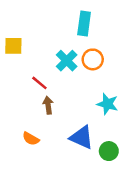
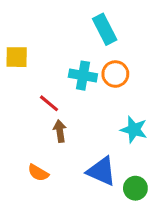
cyan rectangle: (84, 24) -> (105, 29), turned -35
cyan cross: (67, 61) -> (83, 76), turned -35

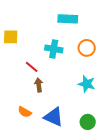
cyan rectangle: (105, 29) -> (68, 19), turned -60
orange circle: (115, 74) -> (87, 48), moved
blue triangle: (101, 171) -> (54, 117), moved

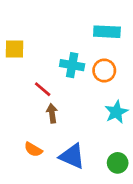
cyan rectangle: (68, 19) -> (107, 32), moved
orange circle: (87, 48) -> (104, 70), moved
cyan star: (87, 84) -> (116, 112), turned 30

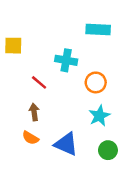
orange circle: (104, 70) -> (96, 82), moved
cyan star: (116, 112) -> (99, 116), moved
brown arrow: (52, 113) -> (34, 112), moved

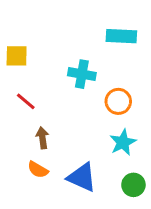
red line: (39, 82) -> (26, 101), moved

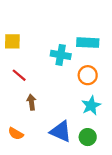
cyan rectangle: (121, 36) -> (88, 43), moved
orange semicircle: (38, 170) -> (16, 134), moved
green circle: (133, 185) -> (88, 137), moved

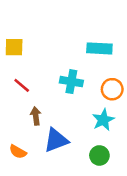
cyan cross: (61, 55) -> (71, 82), moved
orange circle: (88, 75) -> (112, 89), moved
blue triangle: (61, 131) -> (56, 140), moved, turned -45

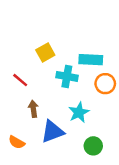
yellow square: (14, 47) -> (45, 52), moved, turned -30
cyan rectangle: (99, 48) -> (91, 60), moved
cyan star: (103, 120) -> (79, 112), moved

